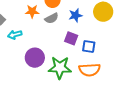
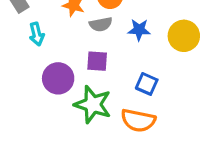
cyan arrow: (15, 35) -> (37, 34), turned -104
purple square: (71, 38) -> (97, 61), moved, turned -32

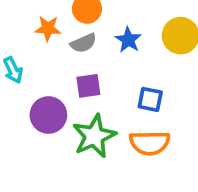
blue star: (139, 30) -> (128, 40), turned -30
green star: (93, 104) -> (94, 136), turned -30

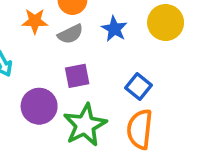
blue square: (150, 99) -> (139, 87), turned 30
orange semicircle: (150, 143) -> (140, 129), turned 99

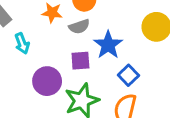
blue star: (114, 29) -> (108, 45), moved, size x1.4

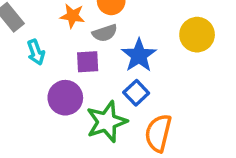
purple square: (80, 61) -> (88, 62), moved
blue square: (128, 75) -> (136, 93), moved

